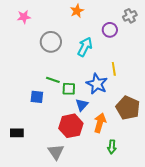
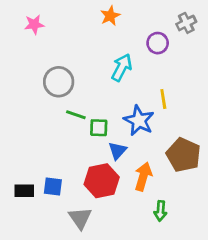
gray circle: (51, 42) -> (59, 82), moved
blue square: (37, 97) -> (53, 186), moved

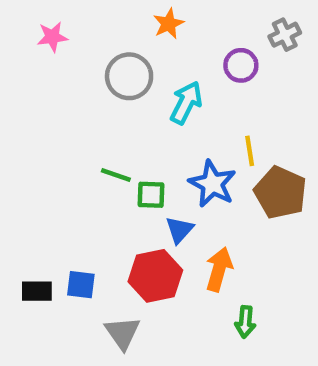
gray circle: (59, 82) -> (129, 76), moved
brown pentagon: (183, 155) -> (280, 193), moved

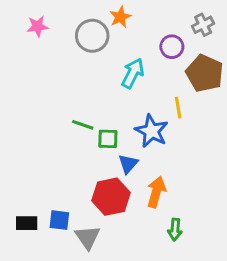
gray circle: (129, 76) -> (92, 36), moved
brown pentagon: (280, 193) -> (205, 73), moved
blue square: (81, 285) -> (59, 220), moved
black rectangle: (37, 291) -> (27, 223), moved

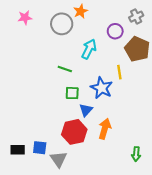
green line: (83, 125) -> (65, 69), moved
green arrow: (175, 229) -> (136, 154), moved

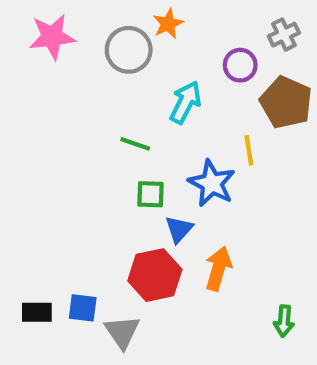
pink star: (25, 18) -> (52, 37), size x1.5

